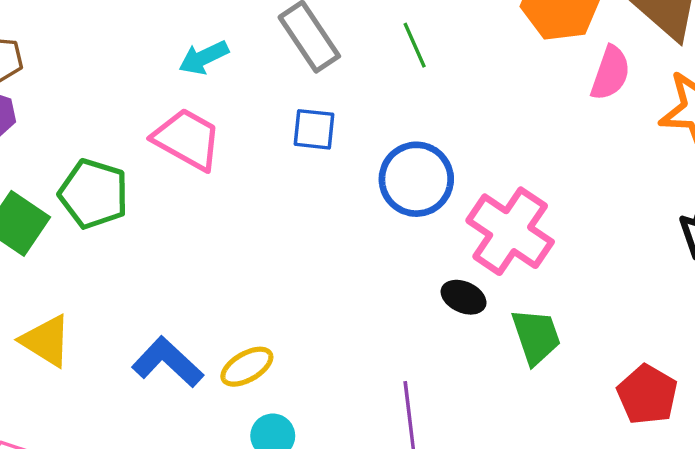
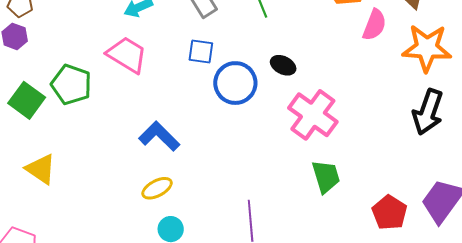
blue circle: (416, 179) -> (235, 83), moved
black ellipse: (464, 297) -> (283, 65), moved
blue L-shape: (168, 362) -> (159, 136), moved

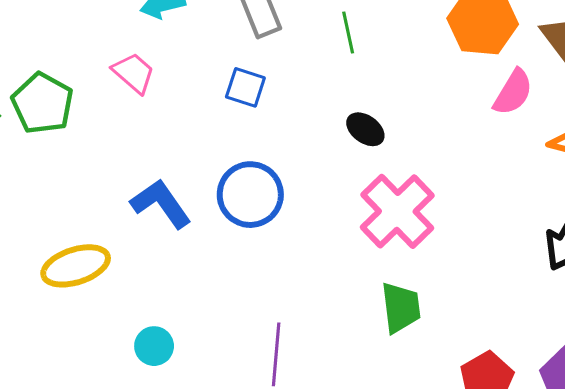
pink trapezoid: (127, 55) -> (134, 73), size x0.7
blue circle: (235, 83) -> (250, 195), moved
yellow ellipse: (157, 188) -> (76, 266), moved, size x1.4

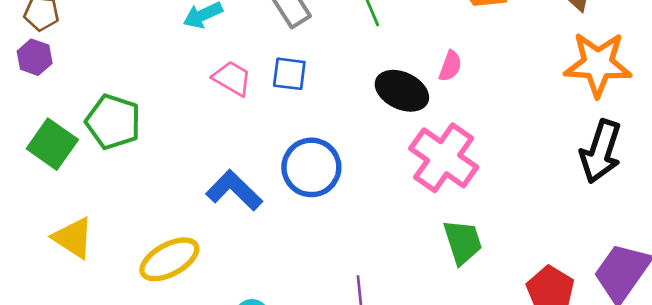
pink trapezoid: (134, 73) -> (232, 78), moved
pink semicircle: (513, 92) -> (450, 66), moved, size x0.7
black ellipse: (365, 129) -> (402, 91), size x1.5

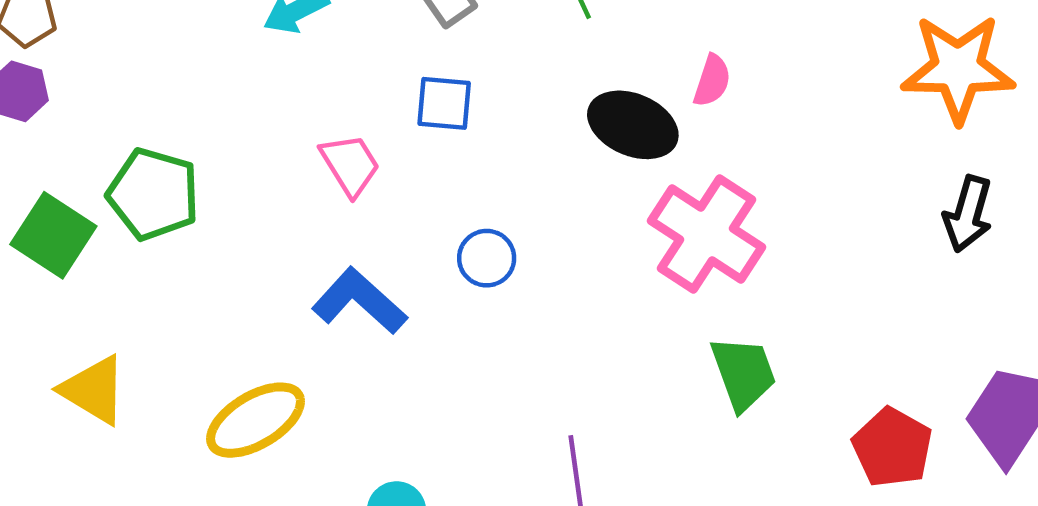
pink trapezoid: (232, 78) -> (350, 165), moved, turned 30
black arrow: (601, 151) -> (968, 214), size x0.7
blue circle: (311, 167) -> (487, 258), size x0.6

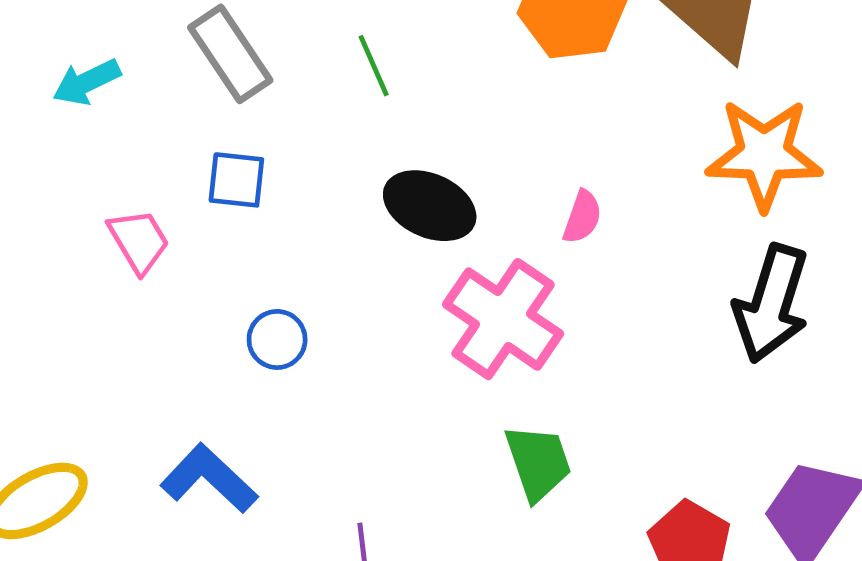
pink semicircle: (712, 81) -> (582, 217), moved
black arrow: (968, 214) -> (771, 304), size x1.5
blue L-shape: (359, 301) -> (209, 479), moved

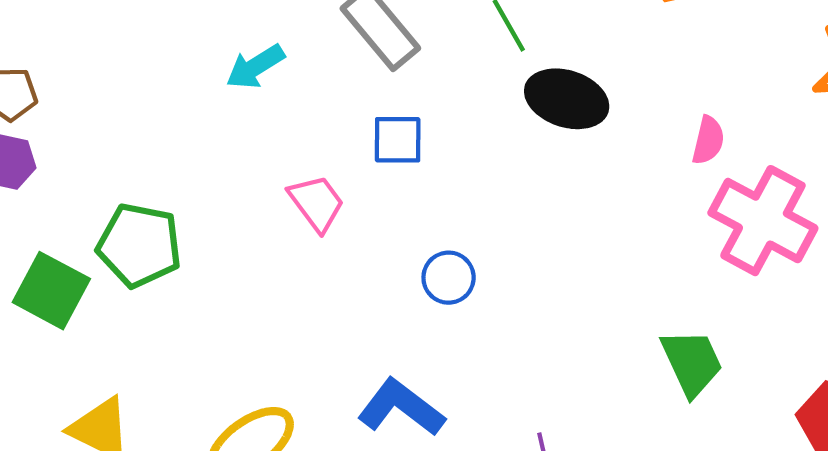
black ellipse: (430, 206) -> (567, 99), moved
pink cross: (503, 319) -> (763, 221), moved

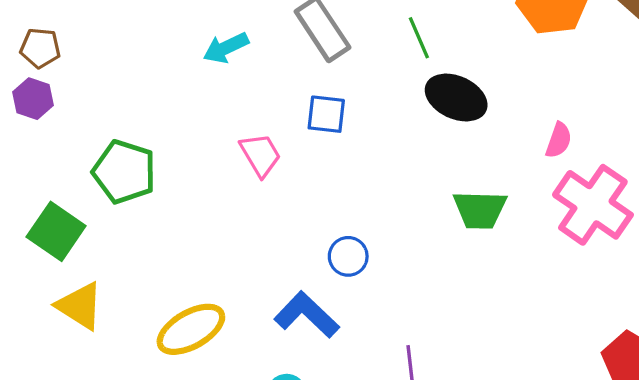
blue circle: (449, 278) -> (348, 256), moved
green square: (51, 291) -> (56, 231), moved
green trapezoid: (692, 362) -> (480, 210), moved, turned 110

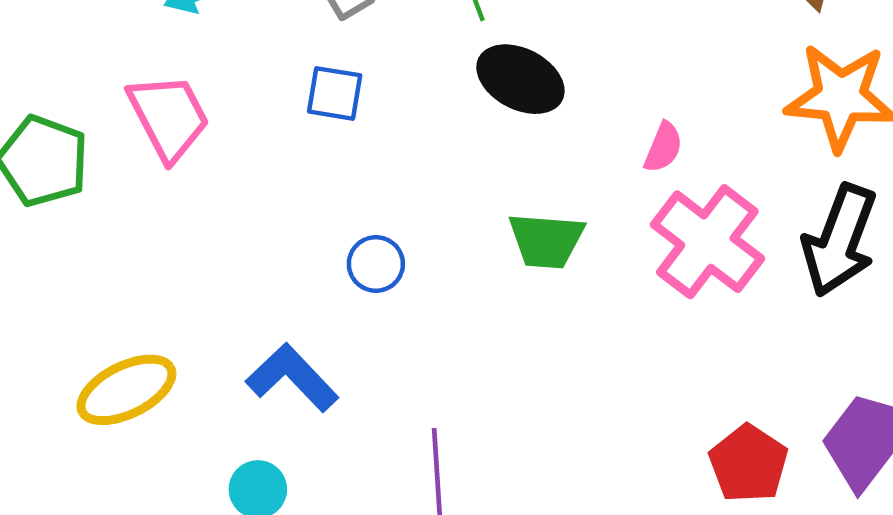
pink trapezoid: (260, 155) -> (169, 117), moved, size x1.4
blue circle: (348, 256) -> (376, 264), moved

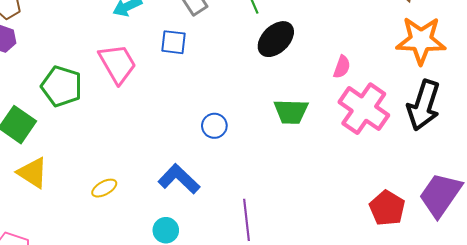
black ellipse: (520, 79) -> (276, 39), turned -69
blue square: (335, 93) -> (173, 42), moved
yellow ellipse: (126, 390) -> (104, 188), size x0.6

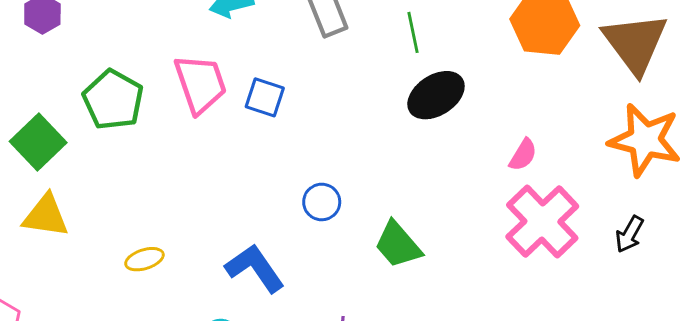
blue square: (173, 42) -> (265, 97), moved
black arrow: (424, 105) -> (629, 234), size x0.5
green trapezoid: (291, 112) -> (398, 245), moved, turned 36
yellow triangle: (33, 173) -> (46, 216), turned -36

